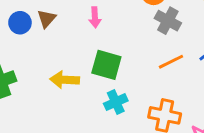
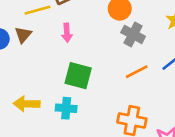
yellow arrow: (65, 80) -> (27, 104), moved
cyan cross: (116, 102) -> (66, 108), moved, turned 30

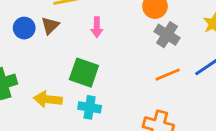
green square: (78, 76) -> (84, 73), moved

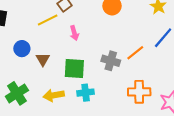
brown triangle: (50, 26) -> (43, 59), moved
gray cross: (167, 35) -> (111, 61), moved

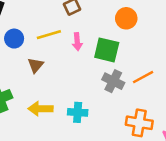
yellow line: (48, 20) -> (49, 35), moved
blue circle: (22, 49) -> (14, 39), moved
green square: (74, 68) -> (107, 50), moved

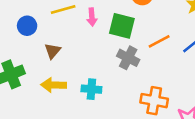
blue circle: (14, 39) -> (27, 26), moved
brown triangle: (36, 65) -> (53, 51), moved
orange line: (143, 77) -> (159, 41), moved

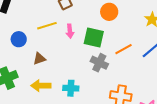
brown triangle: (53, 51) -> (39, 59), turned 32

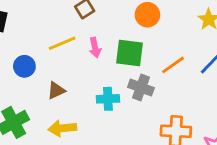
cyan cross: (71, 88) -> (108, 99), moved

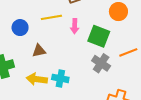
cyan cross: (108, 99) -> (60, 78), moved

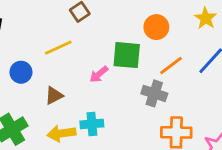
orange circle: (118, 12) -> (156, 27), moved
pink arrow: (75, 26) -> (99, 74), moved, turned 64
gray cross: (101, 63) -> (154, 93), moved

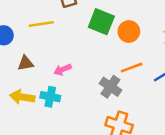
green square: (127, 55) -> (101, 22), moved
pink arrow: (99, 74) -> (63, 70), moved

